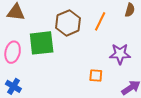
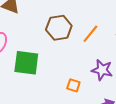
green square: (42, 43) -> (26, 63), moved

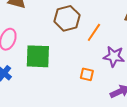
orange line: (90, 34) -> (94, 32), moved

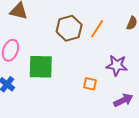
orange line: (94, 32) -> (97, 29), moved

